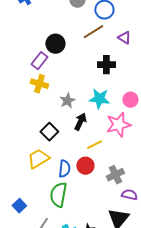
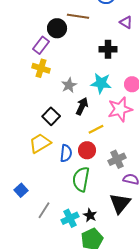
brown line: (93, 32) -> (78, 16), moved, turned 40
green semicircle: (58, 195) -> (81, 179), moved

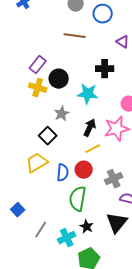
black circle: (57, 28) -> (59, 79), moved
cyan star: (101, 83) -> (88, 94), moved
gray star: (69, 85) -> (62, 114), moved
black arrow: (82, 106) -> (90, 128), moved
black star: (90, 215) -> (87, 227), moved

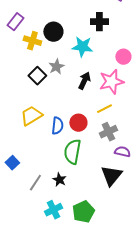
purple rectangle: (38, 65) -> (15, 22), moved
black square: (48, 136) -> (37, 76), moved
yellow line: (93, 149) -> (104, 109), moved
black star: (87, 227) -> (59, 180), moved
cyan cross: (67, 238) -> (53, 210), moved

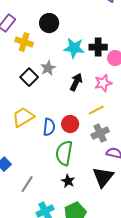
black cross: (99, 22) -> (98, 47), moved
black circle: (53, 32) -> (49, 23), moved
pink star: (111, 82) -> (103, 83), size x0.7
black star: (59, 180) -> (68, 181), moved

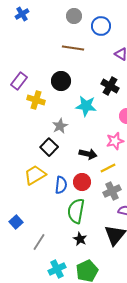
black cross: (98, 47) -> (110, 86), moved, turned 30
black square: (29, 77) -> (49, 147), moved
black arrow: (76, 82) -> (88, 154), moved, turned 78

